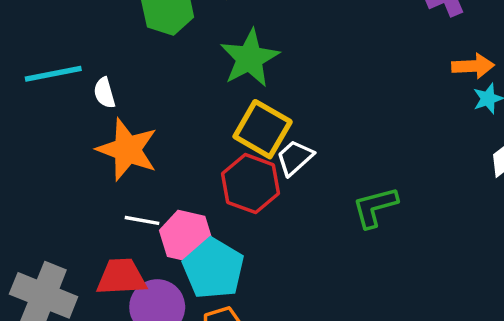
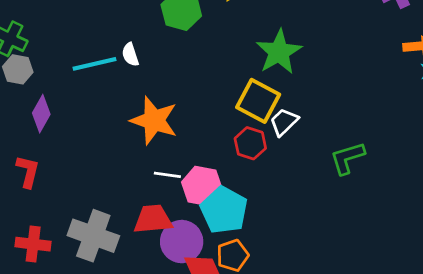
green star: (250, 58) -> (279, 52), moved
white semicircle: (104, 93) -> (130, 55), moved
red hexagon: (250, 184) -> (250, 143), size x0.7

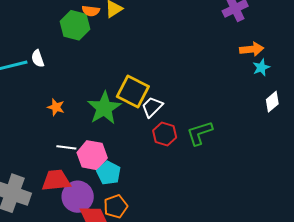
green star: (279, 52) -> (104, 108), moved
orange star: (154, 120) -> (56, 107), size x0.5
red hexagon: (250, 143) -> (165, 134), moved
cyan pentagon: (224, 210) -> (109, 173), size x0.7

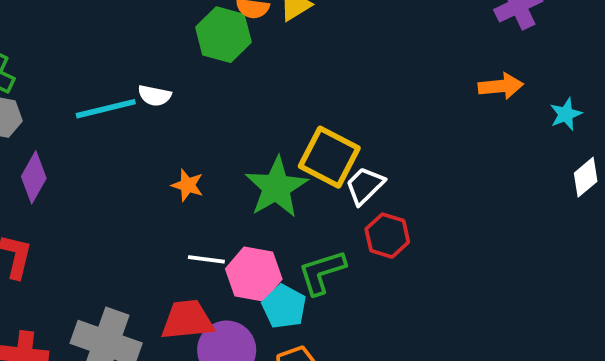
orange arrow: (252, 49) -> (501, 86), moved
white semicircle: (38, 59) -> (155, 96), turned -60
green L-shape: (200, 133) -> (322, 272), moved

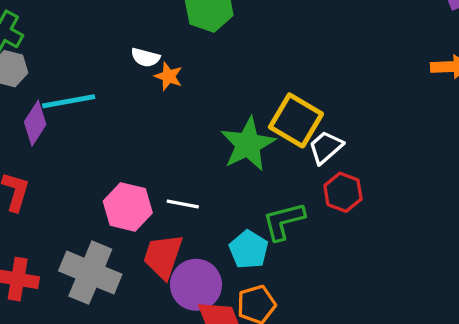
cyan line: (106, 109) -> (69, 101), moved
orange star: (188, 185) -> (169, 76), moved
pink hexagon: (254, 274) -> (128, 207), moved
red trapezoid: (187, 320) -> (163, 256), turned -69

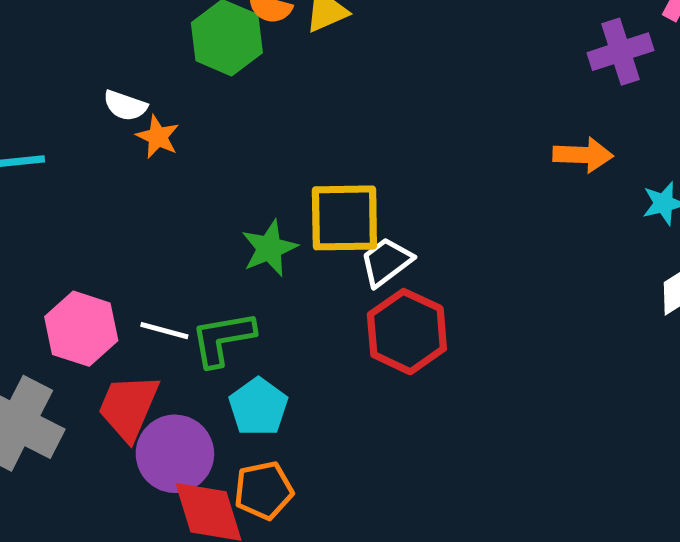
yellow square: (296, 120) -> (344, 218), turned -36
green star: (248, 144) -> (269, 248), size x0.7
red hexagon: (343, 192) -> (407, 332), size x1.4
green L-shape: (284, 221) -> (223, 339), moved

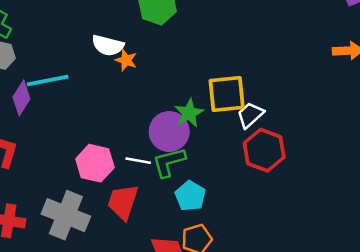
white semicircle: (125, 106) -> (108, 45), size x1.4
purple circle: (175, 454) -> (169, 132), moved

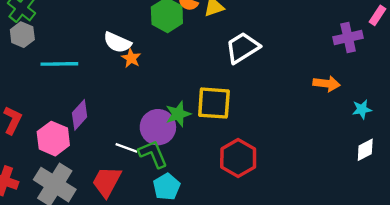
purple diamond: (21, 98) -> (80, 115), moved
white trapezoid: (250, 115) -> (242, 48), moved, size x1.4
green L-shape: (169, 162) -> (153, 154), turned 72
pink hexagon: (95, 163) -> (53, 139), moved

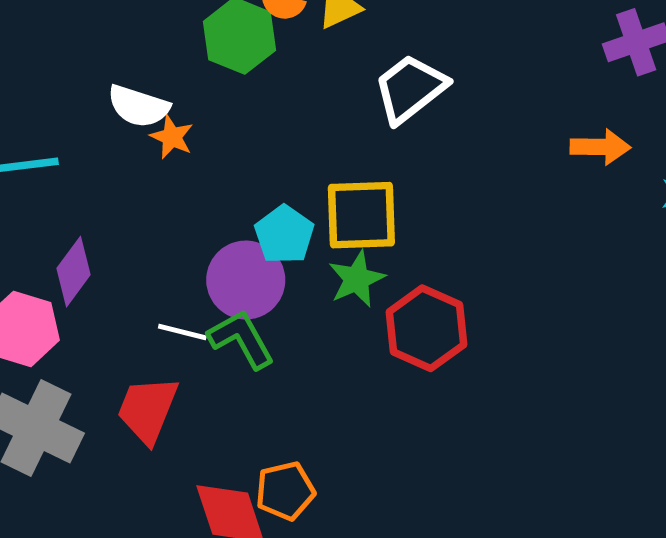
green star: (178, 114) -> (357, 279), moved
cyan pentagon: (167, 187) -> (284, 235), moved

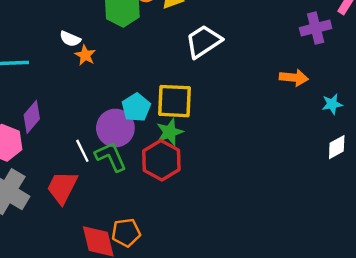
white semicircle: (138, 106) -> (70, 39), size x0.7
red hexagon: (426, 328) -> (161, 160), moved
white line: (182, 332) -> (82, 151), turned 45

